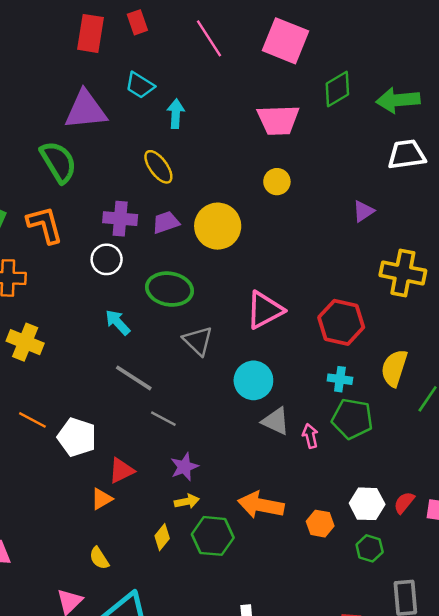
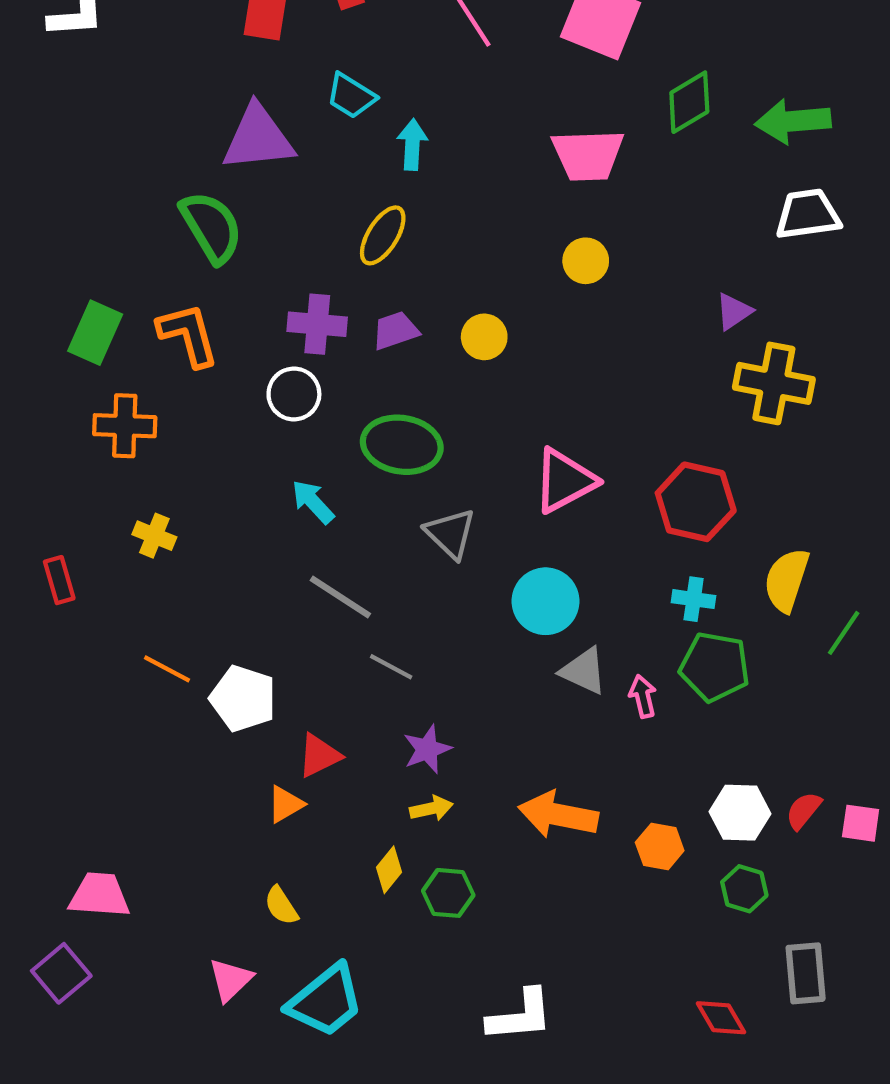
yellow ellipse: (158, 167) -> (383, 235), turned 68
yellow circle: (218, 226) -> (484, 337), size x0.6
yellow cross: (403, 273) -> (774, 383), moved
yellow cross: (25, 342) -> (154, 536), size x0.7
green hexagon: (213, 536) -> (448, 893), moved, size x0.7

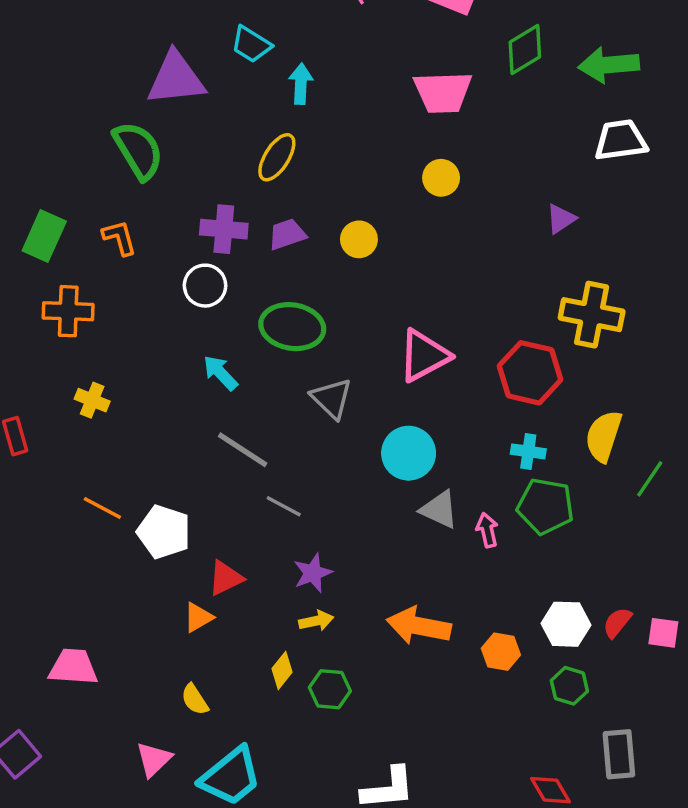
orange L-shape: (188, 335) -> (119, 238), size x0.7
yellow cross: (774, 383) -> (592, 315), moved
pink trapezoid: (99, 895) -> (73, 667), moved

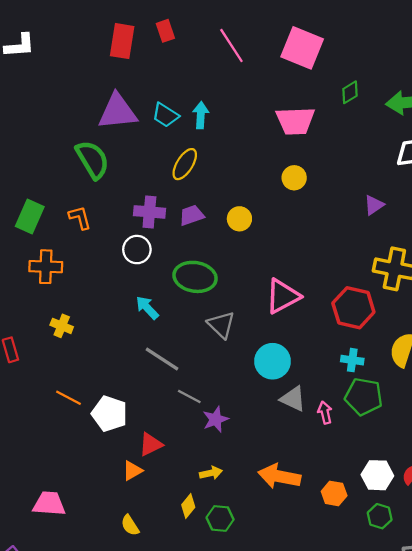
cyan trapezoid: (251, 44) -> (165, 115), moved
green diamond: (525, 49) -> (350, 92), size x0.7
purple star: (313, 573) -> (216, 419), moved

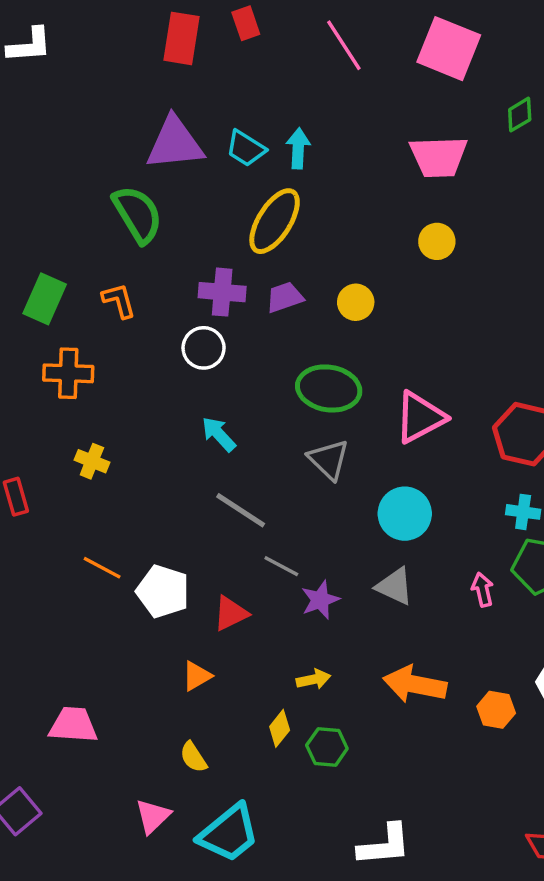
yellow ellipse: (185, 164) -> (275, 221), size x1.4
green ellipse: (195, 277) -> (329, 388), moved
gray triangle: (293, 399) -> (395, 586), moved
red triangle: (151, 444) -> (231, 613), moved

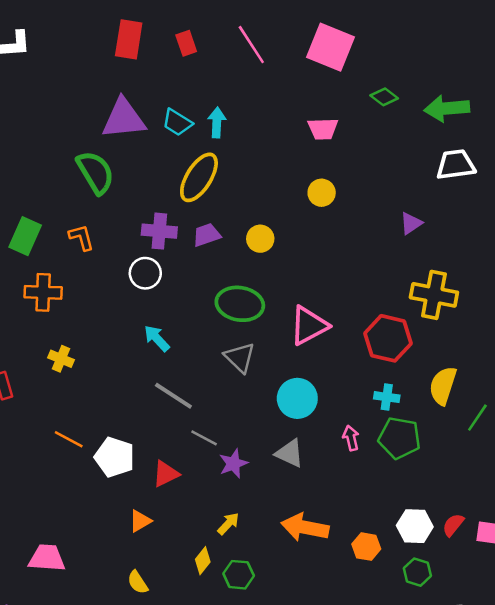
red rectangle: (246, 23) -> (186, 43), moved
green diamond: (520, 115) -> (384, 97), turned 68
pink trapezoid: (439, 157) -> (323, 129), size x0.7
pink arrow: (483, 590) -> (351, 438), moved
yellow arrow: (313, 679) -> (228, 524), turned -35

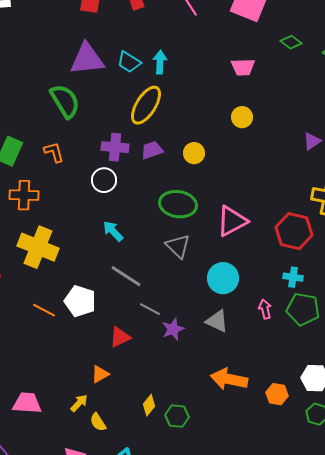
yellow cross: (61, 359) -> (38, 247), size x2.0
white pentagon: (115, 457) -> (80, 301), moved
yellow arrow: (228, 524) -> (79, 403), moved

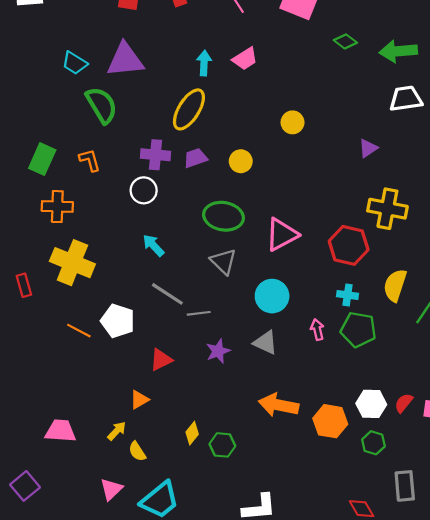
cyan trapezoid: (129, 62) -> (75, 63), moved
pink trapezoid: (243, 67) -> (245, 59), moved, turned -30
gray line: (150, 309) -> (199, 313), moved, turned -35
orange hexagon: (277, 394) -> (330, 421), size x1.4

